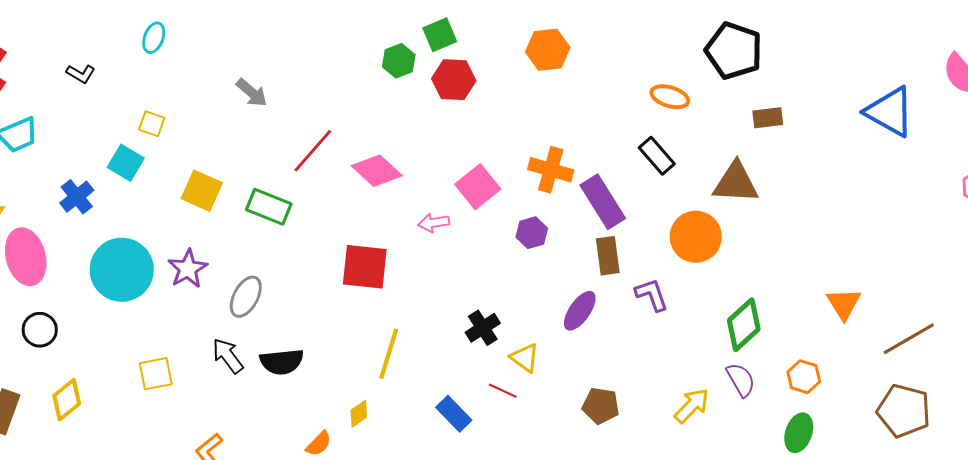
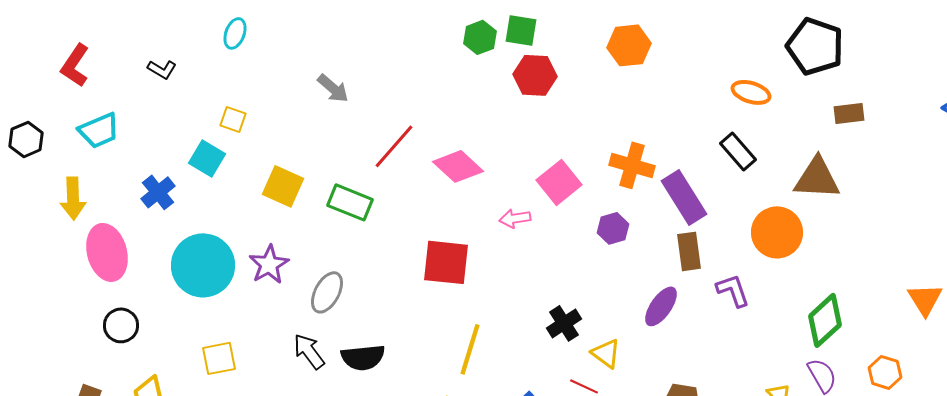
green square: (440, 35) -> (521, 30), turned 32
green hexagon: (399, 61) -> (480, 37), moved
yellow square: (156, 374) -> (219, 358), moved

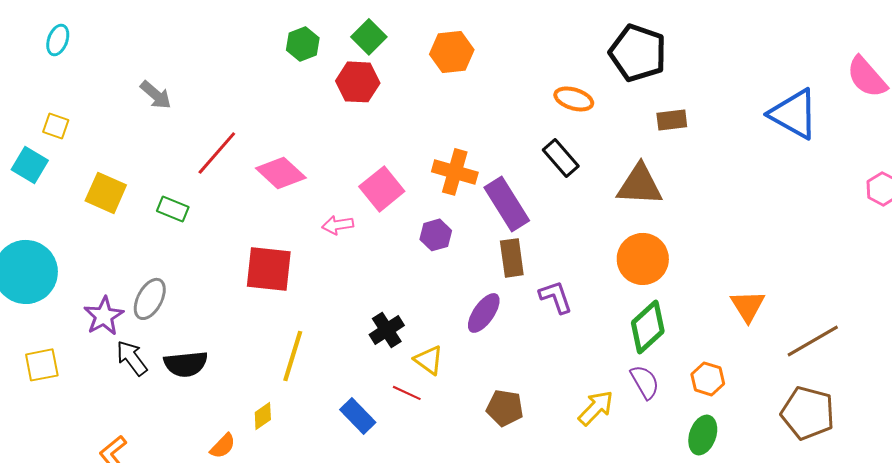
green square: (521, 30) -> (369, 37), moved, turned 36
green rectangle: (350, 202) -> (173, 209), size x0.7
orange circle: (777, 232) -> (643, 259), moved
purple star: (269, 264) -> (104, 316), moved

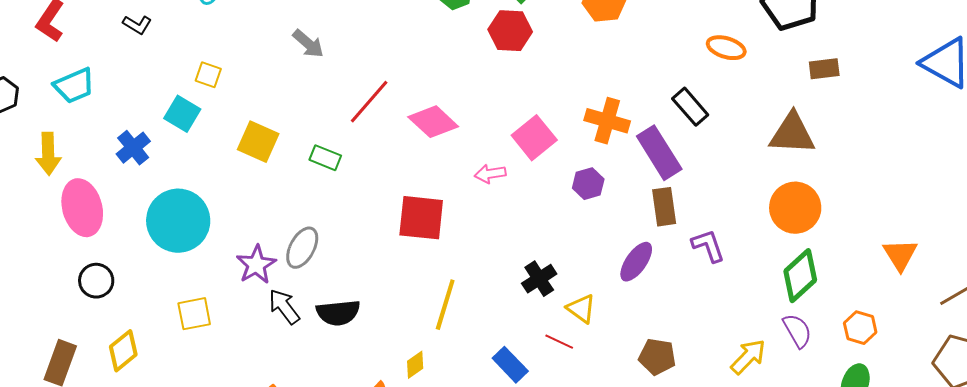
black rectangle: (561, 158) -> (690, 107), moved

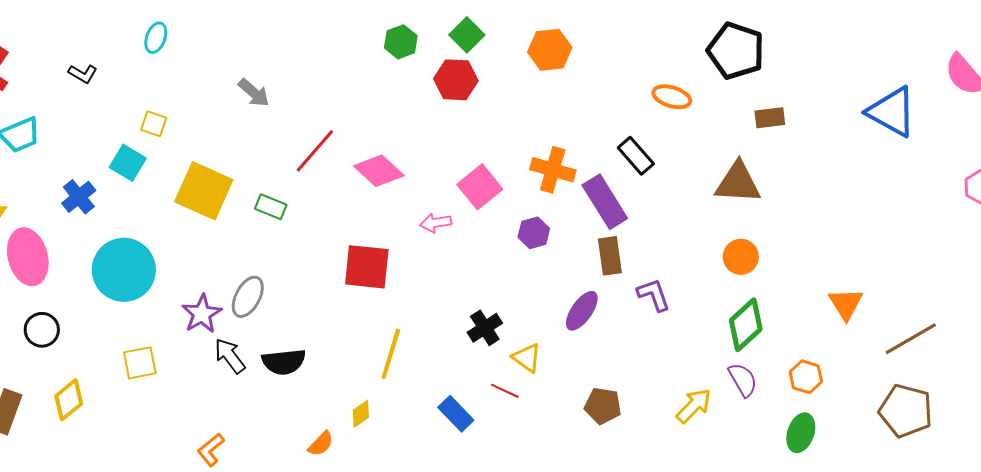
yellow square: (258, 142) -> (204, 191), size x1.4
orange circle: (795, 208) -> (741, 257), size x0.7

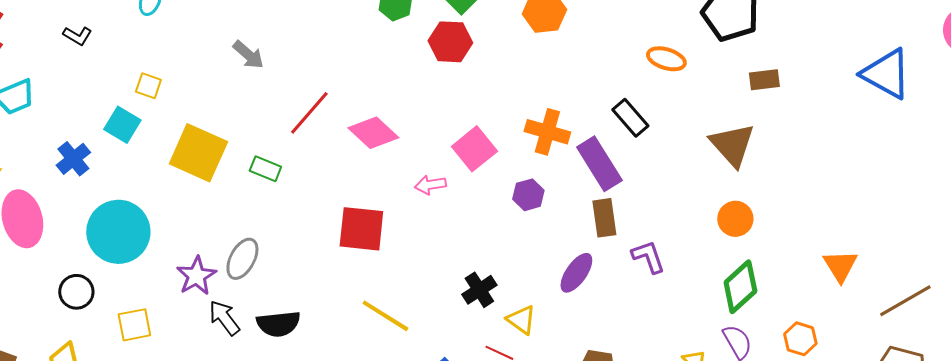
brown triangle: (738, 183) -> (732, 145), turned 45
black circle: (42, 330) -> (76, 292), moved
yellow line: (391, 354) -> (385, 316), turned -75

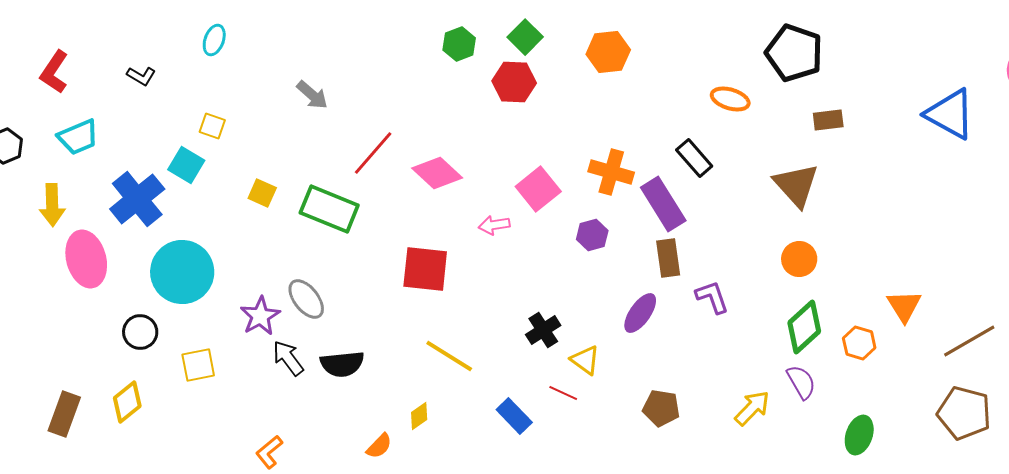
yellow square: (198, 153) -> (262, 193), size x0.5
blue cross: (73, 159) -> (137, 199), size x1.6
green rectangle: (265, 169) -> (329, 209), size x1.8
gray ellipse: (242, 259) -> (306, 299), turned -66
orange hexagon: (800, 339) -> (859, 343), moved

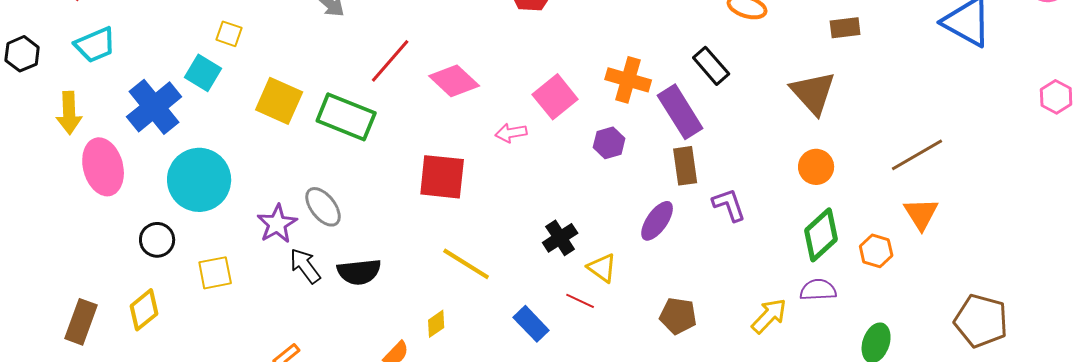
yellow square: (262, 193) -> (279, 101), size x1.6
brown line: (969, 341) -> (917, 155), moved
purple semicircle: (801, 382) -> (818, 290), turned -63

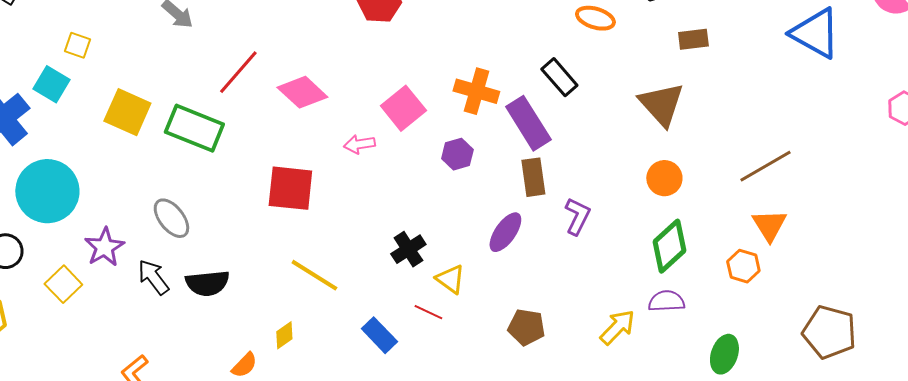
purple L-shape: (729, 205) -> (577, 216), turned 45
purple star: (277, 224) -> (104, 247), moved
orange hexagon: (876, 251) -> (743, 266), moved
yellow square: (215, 273) -> (63, 284), turned -33

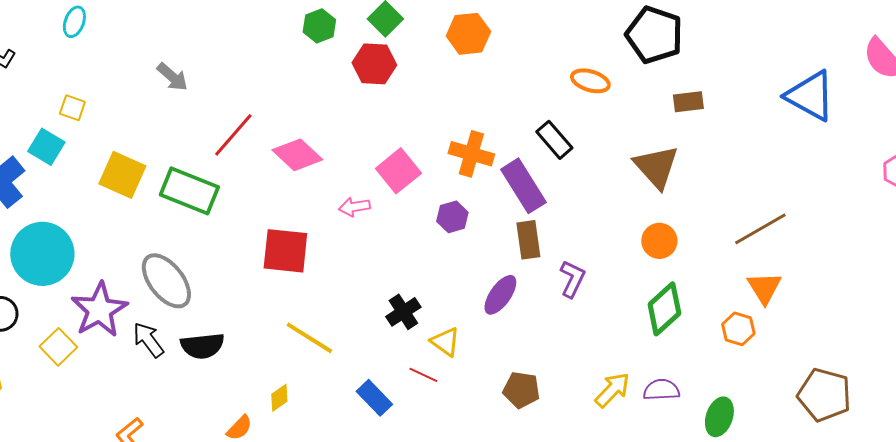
gray ellipse: (171, 218) -> (166, 281), size x1.4
purple star: (104, 247) -> (99, 310), size x1.4
purple semicircle: (666, 301) -> (661, 390), moved

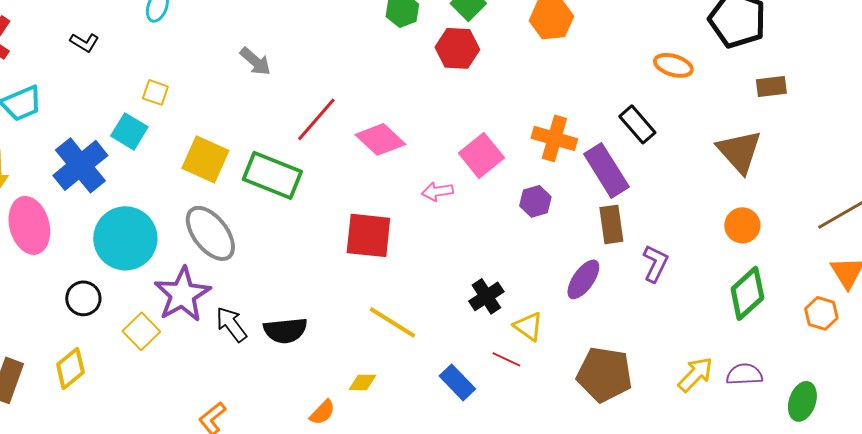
gray ellipse: (166, 281) -> (210, 233), moved
brown pentagon: (521, 390) -> (604, 374), size x1.5
yellow diamond: (279, 398) -> (362, 382), turned 36

